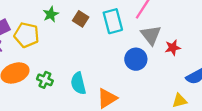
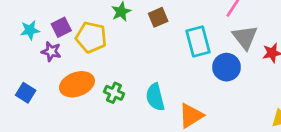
brown square: (81, 19) -> (158, 17), turned 35
cyan rectangle: (113, 21) -> (198, 42), moved

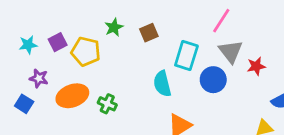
cyan rectangle: (198, 42) -> (186, 56), turned 32
purple star: (51, 51) -> (39, 78), moved
cyan semicircle: (155, 97) -> (162, 84), moved

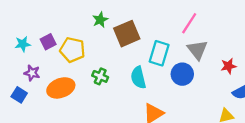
green star: (114, 27) -> (100, 20), moved
brown square: (149, 33) -> (127, 34), size x1.6
red star: (256, 66) -> (229, 66), moved
green cross: (107, 104) -> (100, 76), moved

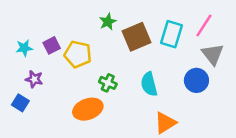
cyan rectangle: (159, 53) -> (171, 34), moved
orange ellipse: (61, 88) -> (88, 109), moved

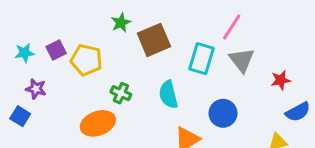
cyan rectangle: (171, 34) -> (201, 59), moved
blue circle: (196, 80) -> (223, 113), moved

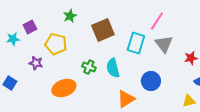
green star: (121, 23) -> (70, 16), moved
purple square: (56, 50) -> (30, 27), moved
purple star: (36, 89) -> (36, 63), moved
green cross: (121, 93) -> (89, 67), moved

